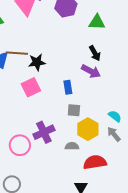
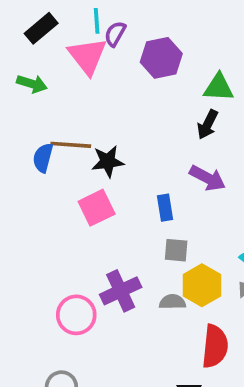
black arrow: (95, 53) -> (208, 124), moved, turned 56
gray semicircle: (72, 146) -> (172, 302), moved
red semicircle: (95, 162) -> (215, 346), turned 105

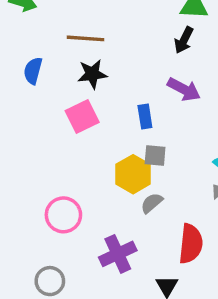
brown line: (71, 145) -> (85, 38), moved
yellow hexagon: (202, 285) -> (133, 174), moved
purple cross: (121, 291) -> (118, 254), moved
gray semicircle: (172, 302) -> (152, 203), turned -40

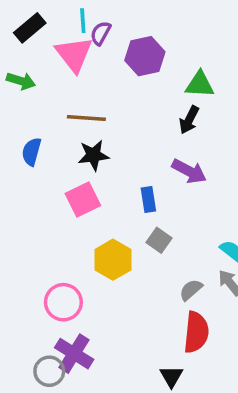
gray square: (155, 155) -> (159, 240), turned 30
yellow hexagon: (133, 174) -> (113, 260), moved
gray semicircle: (152, 203) -> (191, 290), moved
purple cross: (118, 254) -> (74, 354), moved, turned -33

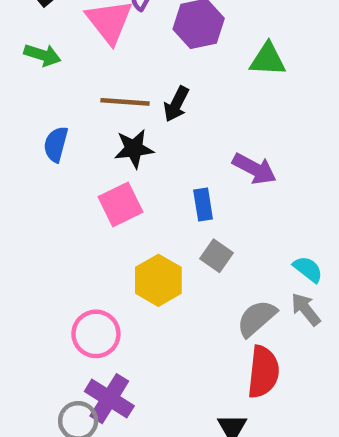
black arrow: (189, 120) -> (176, 104), moved
gray semicircle: (191, 290) -> (257, 318), size x1.4

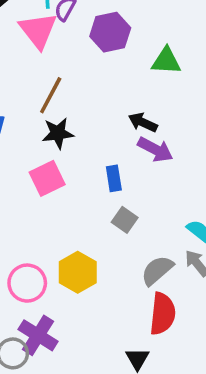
brown line: (125, 102) -> (51, 95), turned -66
black arrow: (176, 104) -> (143, 122), moved, turned 88
yellow hexagon: (158, 280) -> (78, 272), moved

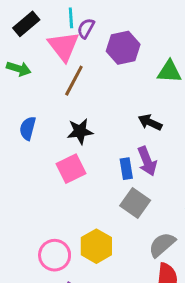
brown line: (51, 95) -> (74, 81), moved
purple arrow: (155, 149) -> (147, 161), moved, turned 40
gray square: (125, 220) -> (135, 203), size x1.4

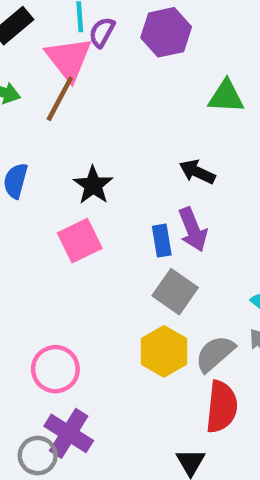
purple hexagon: (123, 48) -> (166, 32), moved
brown line: (74, 81) -> (60, 99), moved
black star: (80, 131) -> (93, 185), turned -30
yellow hexagon: (96, 246) -> (164, 351), moved

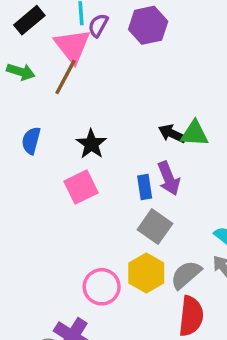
green triangle: (226, 97) -> (195, 134), moved
pink circle: (55, 369) -> (102, 287), moved

